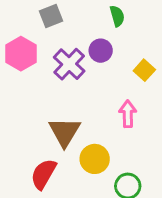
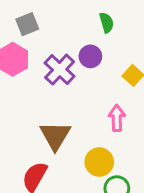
gray square: (51, 16) -> (27, 24), moved
yellow circle: (95, 159) -> (99, 162), moved

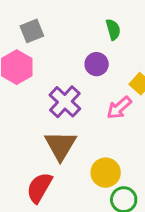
purple cross: (60, 70) -> (65, 102), moved
pink arrow: (117, 118) -> (119, 108), moved, turned -130

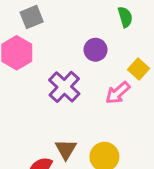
green semicircle: (113, 29) -> (125, 17), moved
brown triangle: (60, 145) -> (66, 149), moved, size x0.7

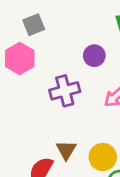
purple cross: (64, 87) -> (65, 91), turned 32

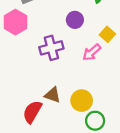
brown triangle: (66, 150) -> (52, 95), turned -42

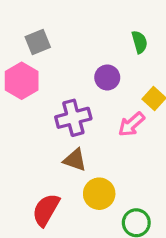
brown triangle: (52, 95) -> (75, 160), moved
yellow circle: (82, 101) -> (99, 194), moved

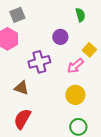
brown triangle: (75, 160) -> (21, 88), moved
yellow circle: (99, 194) -> (75, 95), moved

